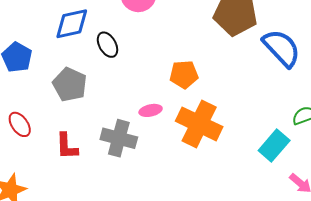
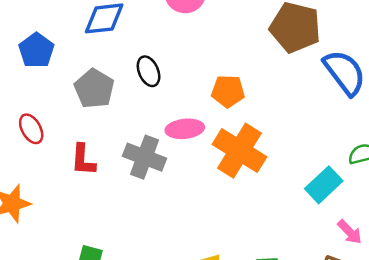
black ellipse: (107, 45) -> (149, 71), moved
pink ellipse: (151, 110) -> (185, 129), size x1.4

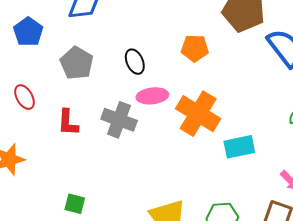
black ellipse: (149, 71) -> (135, 62), moved
orange pentagon: (228, 91) -> (195, 48), moved
cyan rectangle: (324, 185) -> (239, 147), moved, turned 32

